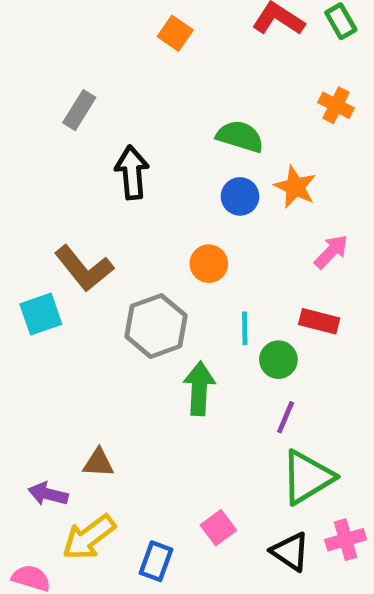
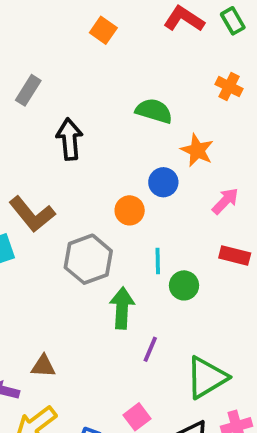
blue circle: (240, 196) -> (163, 182), moved
red rectangle: (319, 321) -> (235, 255), moved
purple line: (286, 417) -> (150, 349), moved

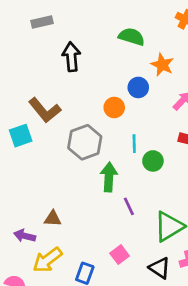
gray rectangle: (28, 90) -> (42, 22), turned 45
purple line: (150, 349) -> (129, 206), turned -48

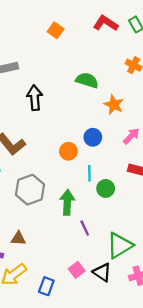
blue circle: (138, 87) -> (93, 137), moved
orange circle: (114, 108) -> (68, 151), moved
gray hexagon: (85, 142) -> (30, 190), moved
black triangle: (160, 268) -> (102, 272), moved

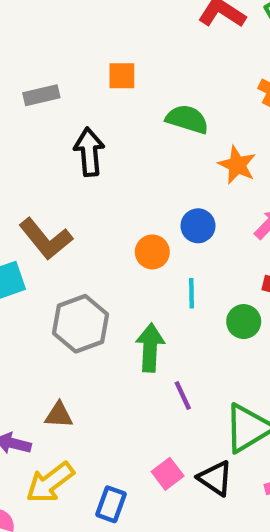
orange square: (56, 30) -> (122, 76), moved, turned -35
green circle: (106, 188) -> (244, 322), moved

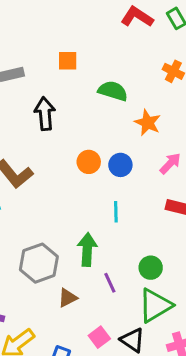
orange circle: (152, 252) -> (89, 162), moved
green circle: (244, 322) -> (151, 268), moved
gray hexagon: (81, 324) -> (39, 263), moved
brown triangle: (59, 415) -> (68, 298), moved, turned -30

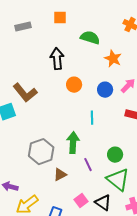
black arrow: (45, 114) -> (57, 59), moved
blue circle: (120, 165) -> (105, 90), moved
green triangle: (155, 305) -> (118, 180), turned -50

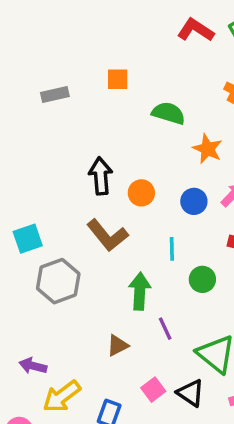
black arrow: (57, 59) -> (101, 176), moved
brown L-shape: (25, 93) -> (107, 235), moved
gray hexagon: (41, 152) -> (58, 281), moved
green circle: (115, 155) -> (202, 279), moved

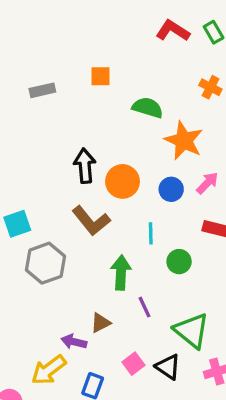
orange star: (207, 149) -> (184, 141), size x1.4
orange circle: (141, 193) -> (122, 181), size x1.4
purple arrow: (33, 366) -> (74, 342), moved

